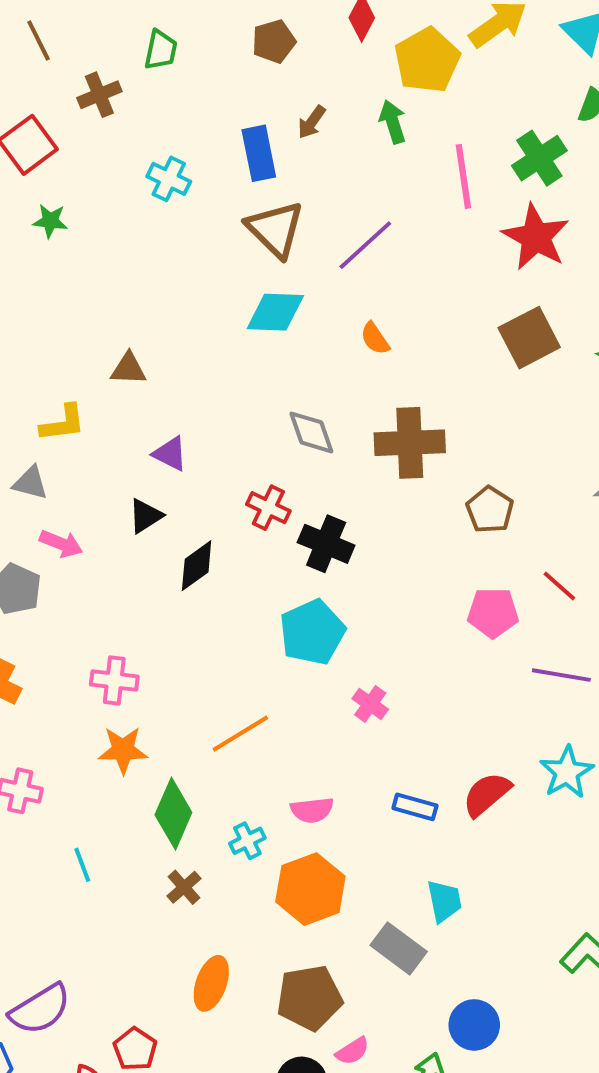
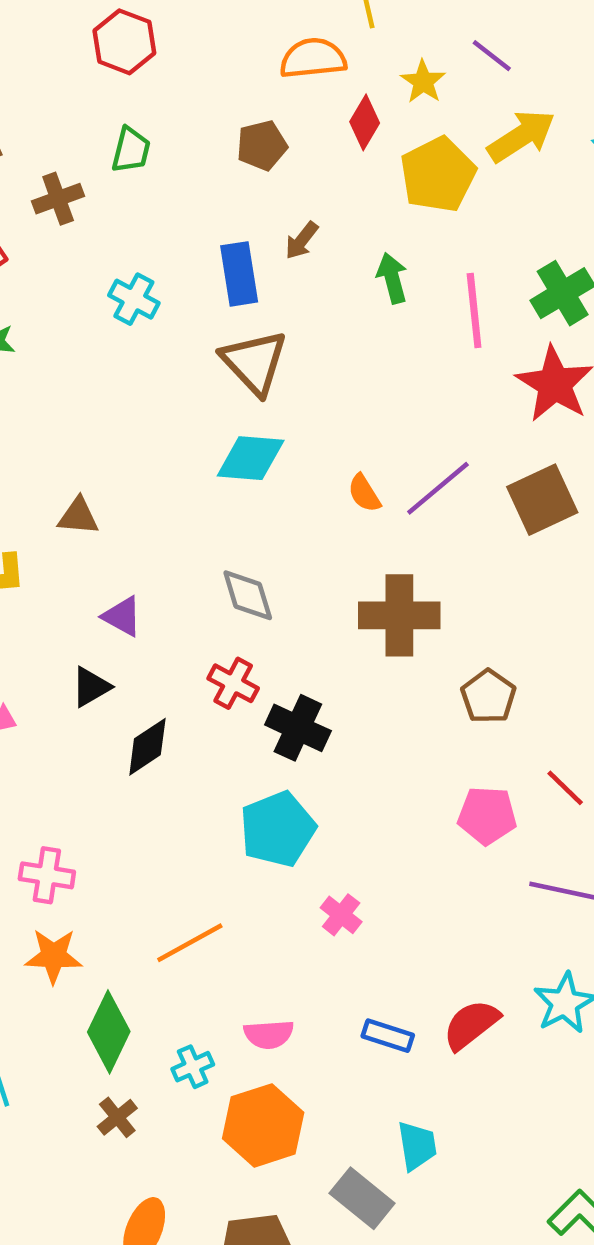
green arrow: (393, 122) -> (392, 278), moved
purple line: (365, 245) -> (438, 488), moved
gray diamond: (311, 432) -> (248, 595), moved

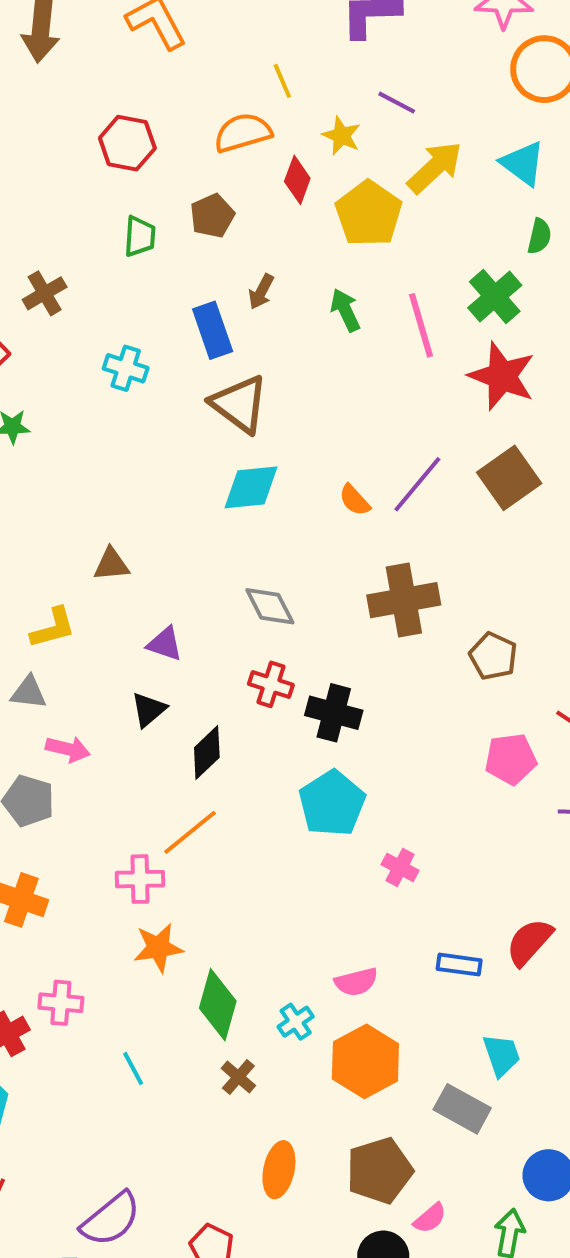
red hexagon: (124, 42) -> (127, 143), moved
green trapezoid: (131, 150) -> (140, 236), moved
orange line: (190, 943) -> (190, 832), moved

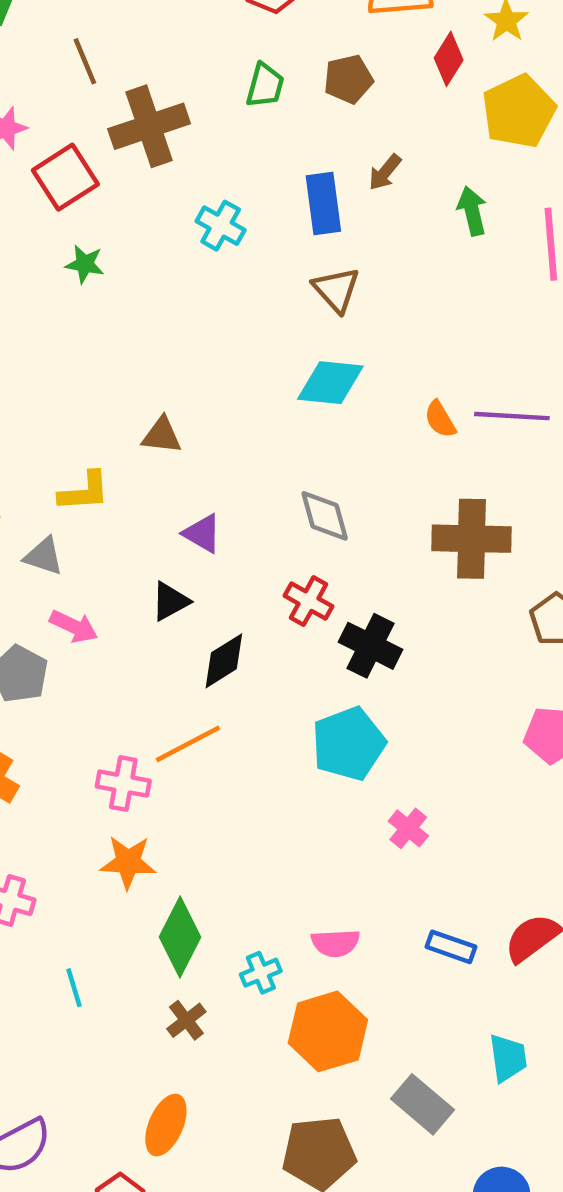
brown cross: (45, 293) -> (149, 126), size x1.6
brown triangle: (239, 404) -> (336, 290), size x0.7
purple line: (417, 484) -> (512, 416), turned 42
cyan trapezoid: (501, 1055) -> (508, 1058), moved
orange ellipse: (279, 1170) -> (166, 1125), moved

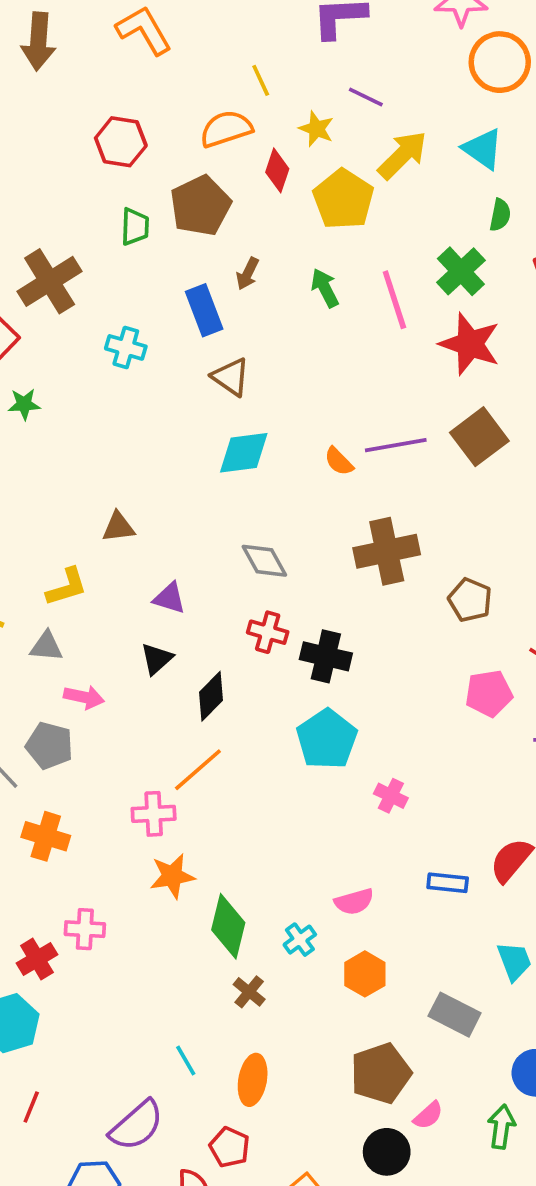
brown pentagon: (348, 79) -> (201, 206), size x1.5
cyan line: (74, 988) -> (186, 1060), moved
orange hexagon: (328, 1031) -> (365, 974), size x0.7

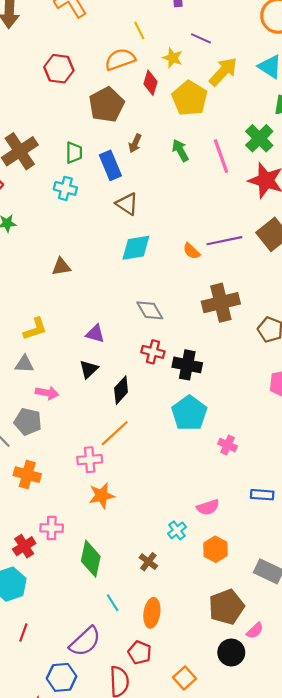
green trapezoid: (135, 227) -> (74, 153), moved
brown triangle: (118, 527) -> (61, 267), moved
green diamond: (228, 926) -> (91, 559), moved

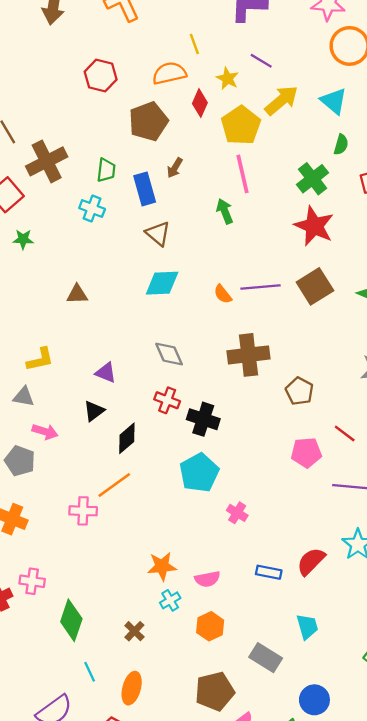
green arrow: (180, 150) -> (225, 211), moved
pink line: (221, 156) -> (242, 174), moved
orange star: (102, 496) -> (162, 566), moved

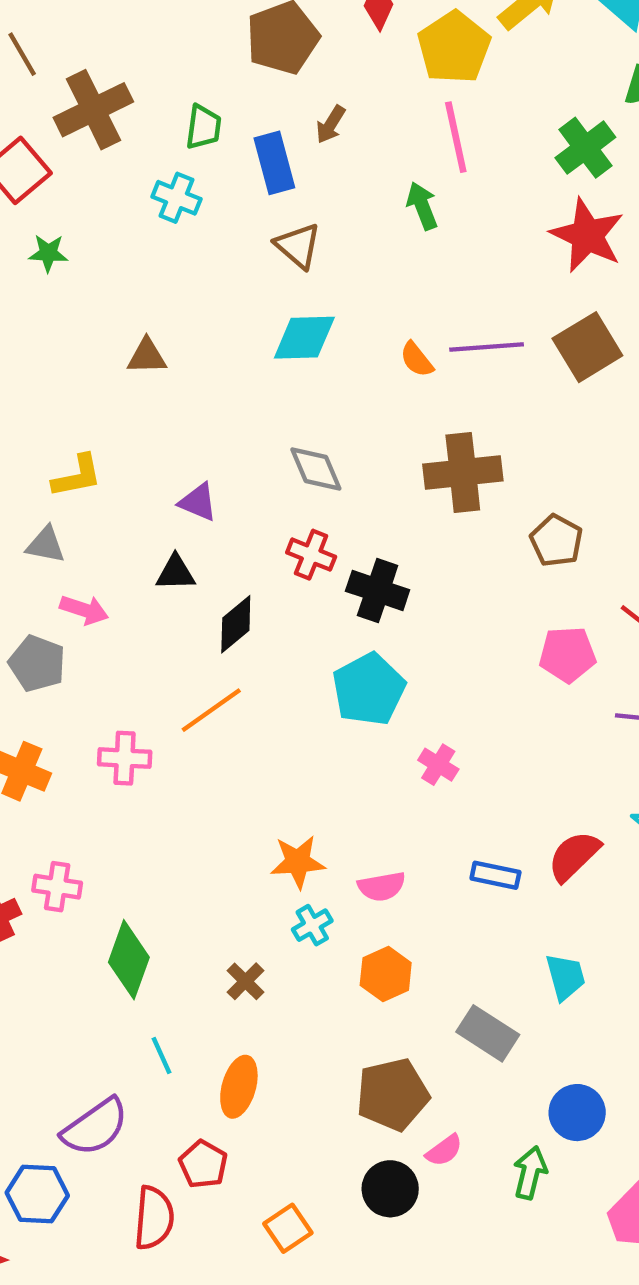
black triangle: (94, 411) -> (176, 573), turned 35
pink cross: (83, 511) -> (125, 758), moved

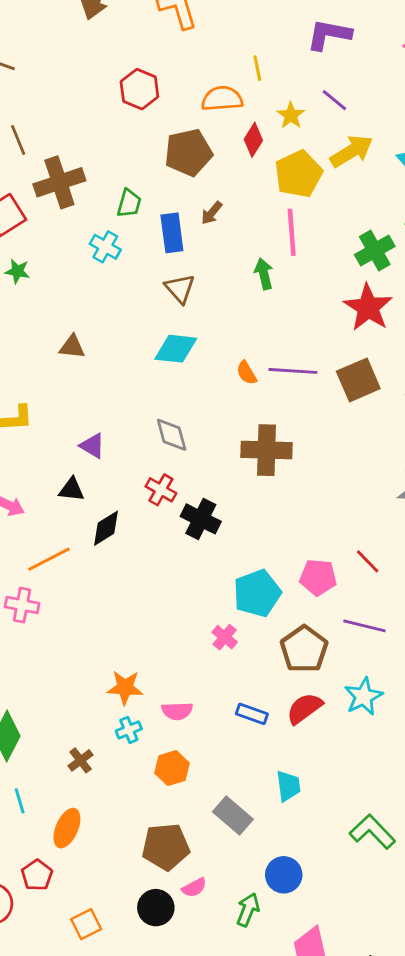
brown pentagon: (556, 541) -> (304, 649), moved, size x1.4
cyan pentagon: (369, 689) -> (257, 593), moved
orange line: (211, 710) -> (49, 559), moved

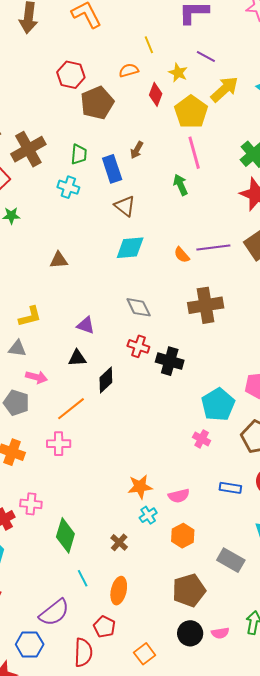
orange semicircle: (222, 99) -> (129, 70), size x0.7
brown pentagon: (188, 152) -> (97, 103), moved
pink semicircle: (194, 888) -> (220, 633), moved, turned 30

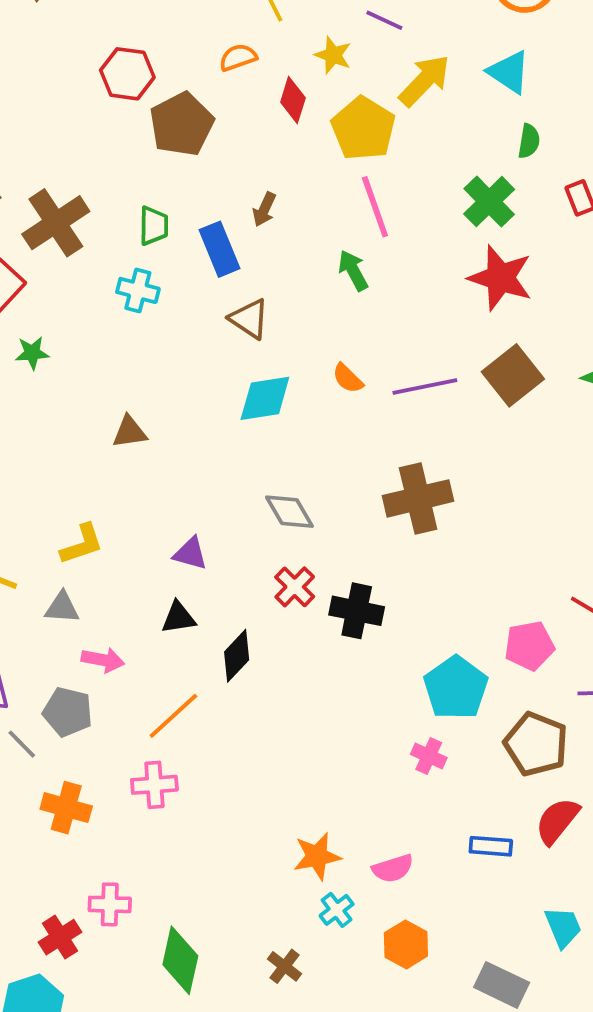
orange semicircle: (182, 255) -> (348, 378), moved
red cross: (138, 346) -> (295, 587), turned 30

